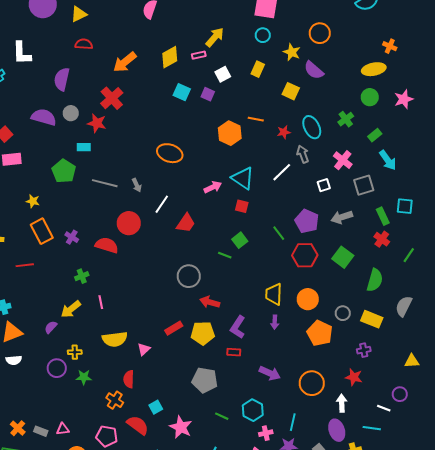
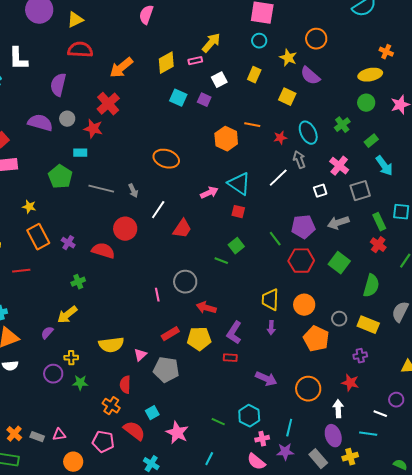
red semicircle: (84, 44) -> (80, 50), size x1.4
purple pentagon: (307, 221) -> (303, 227), turned -30
pink line: (101, 302) -> (157, 295), moved
gray pentagon: (205, 380) -> (166, 370), moved

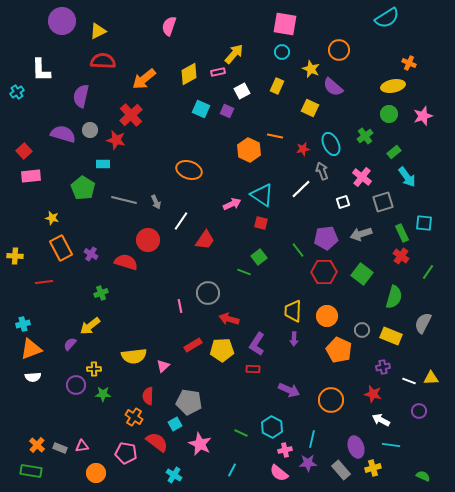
gray pentagon: (166, 370) -> (189, 402), moved
white arrow: (338, 409) -> (381, 420), moved, turned -60
white line: (380, 414) -> (409, 381), moved

